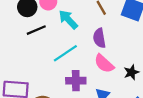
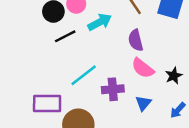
cyan arrow: (68, 19) -> (100, 22), turned 110
cyan line: (65, 53) -> (84, 75), moved

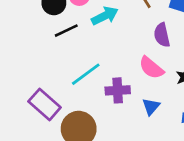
purple semicircle: (136, 40) -> (162, 35), moved
purple rectangle: (47, 104) -> (45, 104), turned 40

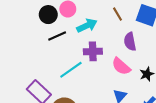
purple cross: (118, 90) -> (93, 51), moved

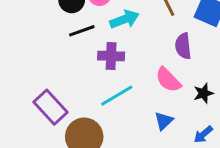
purple cross: (93, 51) -> (111, 56), moved
cyan line: (71, 70) -> (117, 96), moved

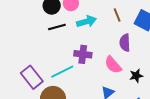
purple cross: (111, 56) -> (83, 54), moved
cyan line: (117, 96) -> (62, 72), moved

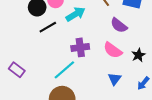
purple semicircle: (125, 43) -> (119, 25), turned -36
purple rectangle: (32, 77) -> (17, 70), moved, size x0.7

